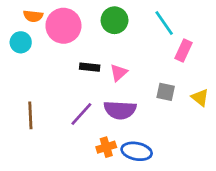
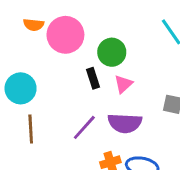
green circle: (115, 20) -> (112, 52), moved
cyan circle: (21, 42) -> (21, 88), moved, size x1.4
black rectangle: (90, 67) -> (93, 78), turned 66

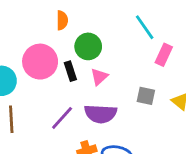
orange semicircle: (34, 25) -> (62, 20), moved, turned -96
pink circle: (65, 35) -> (40, 62), moved

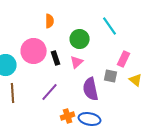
green circle: (88, 46) -> (80, 39), moved
pink rectangle: (164, 55) -> (124, 59), moved
purple semicircle: (101, 114) -> (91, 89), moved, turned 75

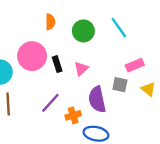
green circle: (80, 39) -> (83, 31), moved
pink rectangle: (124, 59) -> (135, 65), turned 42
orange cross: (68, 116) -> (73, 115), moved

